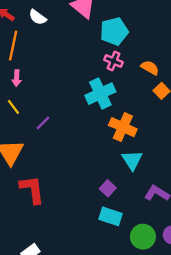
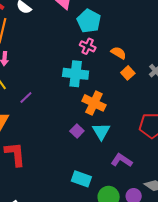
cyan pentagon: (114, 31) -> (89, 21), turned -30
cyan cross: (100, 94) -> (76, 74), turned 30
purple square: (108, 188) -> (77, 131), moved

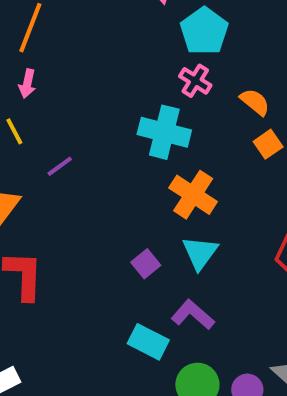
purple square: (77, 131) -> (146, 264), moved
purple L-shape: (122, 160) -> (193, 315), moved

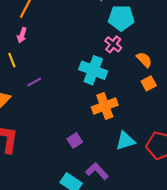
cyan pentagon: (204, 31) -> (121, 18), turned 30
orange cross: (193, 195) -> (105, 106), turned 30
cyan triangle: (200, 253) -> (125, 141), moved, turned 30

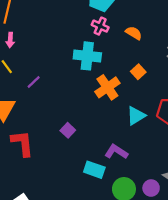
orange square: (149, 83) -> (138, 72), moved
purple square: (75, 140) -> (68, 130), moved

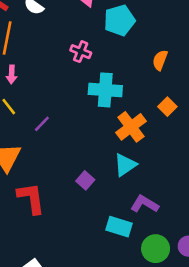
pink cross: (100, 26) -> (81, 52), moved
orange semicircle: (134, 33) -> (160, 60), turned -98
cyan triangle: (136, 116) -> (125, 165), moved

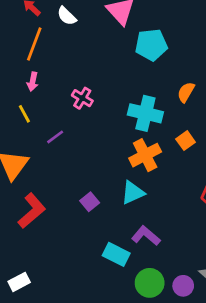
pink cross: (81, 52) -> (82, 98), moved
cyan cross: (105, 90) -> (145, 113), moved
red L-shape: (31, 198) -> (32, 211), turned 48

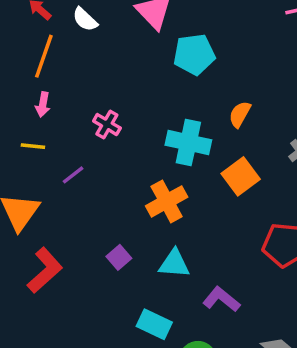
yellow line: (24, 114) -> (33, 146), turned -54
orange square: (186, 141) -> (241, 176), size x1.5
orange cross: (145, 155) -> (167, 201), moved
cyan triangle: (133, 193) -> (174, 264), moved, turned 30
purple L-shape: (146, 236) -> (221, 299), moved

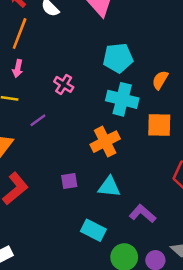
cyan pentagon: (194, 54) -> (118, 58), moved
orange square: (241, 176) -> (159, 125), turned 36
purple square: (119, 257) -> (69, 181), turned 30

